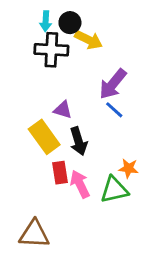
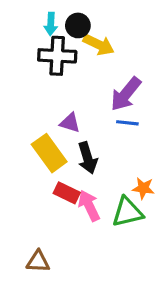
blue line: (114, 110) -> (127, 123), turned -36
red rectangle: (60, 173) -> (67, 193), turned -55
brown triangle: (34, 234) -> (38, 262), size x0.7

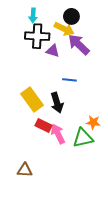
black circle: (78, 25) -> (71, 16), moved
purple arrow: (126, 94) -> (79, 44), moved, turned 95
purple triangle: (70, 123) -> (53, 51), moved
blue line: (127, 123) -> (69, 80), moved

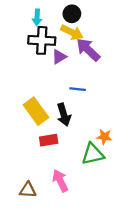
black circle: (71, 16) -> (72, 14), moved
purple triangle: (53, 51) -> (59, 57), turned -48
red rectangle: (43, 125) -> (49, 140), turned -35
pink arrow: (58, 134) -> (60, 181), moved

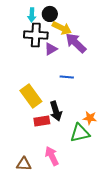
black circle: (72, 14) -> (50, 14), moved
black arrow: (64, 115) -> (56, 111), moved

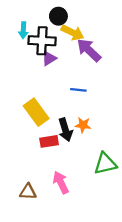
cyan arrow: (32, 15) -> (23, 30), moved
purple triangle: (51, 49) -> (49, 58), moved
orange star: (90, 118) -> (83, 125), moved
green triangle: (80, 133) -> (105, 164), moved

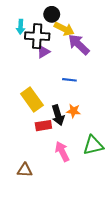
pink arrow: (61, 182) -> (62, 151), moved

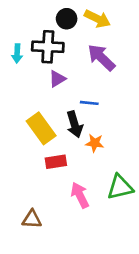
cyan arrow: (21, 27) -> (17, 53), moved
yellow arrow: (64, 29) -> (97, 19), moved
purple triangle: (43, 52) -> (57, 79), moved
black arrow: (58, 115) -> (75, 124), moved

